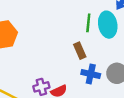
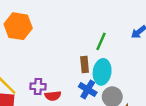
cyan ellipse: (108, 25) -> (102, 72), moved

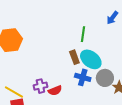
cyan ellipse: (102, 72) -> (91, 59), turned -45

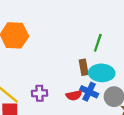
cyan ellipse: (91, 59) -> (102, 73), turned -45
red semicircle: (55, 91) -> (74, 95), moved

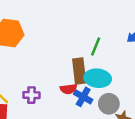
brown rectangle: (84, 67) -> (79, 71), size x1.5
red semicircle: (74, 95) -> (68, 89), moved

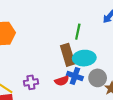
red semicircle: (68, 89) -> (62, 81), moved

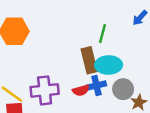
blue cross: (75, 76) -> (97, 86), turned -35
purple cross: (31, 82) -> (45, 90), size x1.6

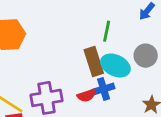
cyan ellipse: (109, 65) -> (115, 65), turned 30
gray circle: (123, 89) -> (146, 56), moved

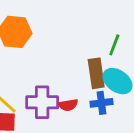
red semicircle: (87, 95) -> (68, 105), moved

